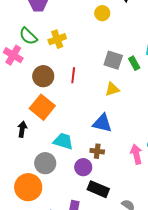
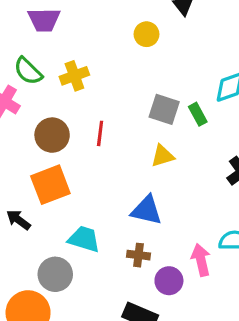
orange square: (42, 107) -> (50, 185), turned 30
black arrow: (22, 129) -> (18, 220), turned -63
purple circle: (83, 167) -> (169, 281), moved

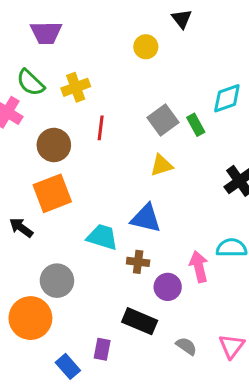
gray square: (164, 109) -> (163, 120), turned 36
red line: (100, 133) -> (101, 128), moved
cyan trapezoid: (84, 239) -> (102, 237), moved

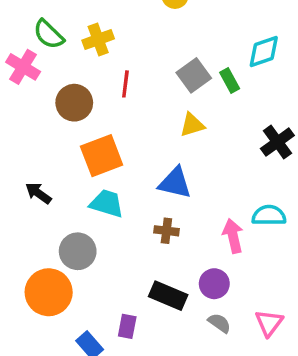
orange square: (52, 193) -> (102, 156), moved
cyan trapezoid: (102, 237) -> (107, 203), moved
purple circle: (168, 287) -> (214, 284), moved

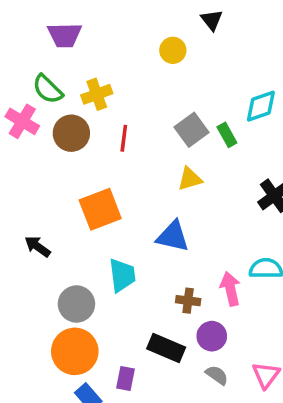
brown circle: (74, 103) -> (71, 133), moved
cyan trapezoid: (107, 203) -> (122, 275), moved, turned 66
brown cross: (166, 231) -> (188, 301), moved
orange circle: (49, 292) -> (75, 351), moved

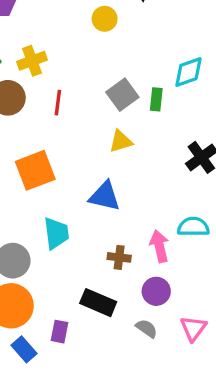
green rectangle: (227, 135) -> (156, 99), turned 35
purple circle: (212, 336) -> (156, 291), moved

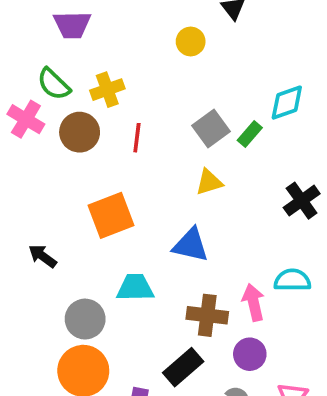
green rectangle: (156, 99) -> (250, 134), turned 35
cyan trapezoid: (56, 233) -> (135, 288), turned -84
brown cross: (119, 257) -> (207, 315), size x1.5
black rectangle: (98, 303) -> (183, 367), turned -64

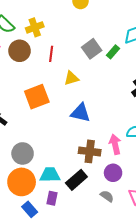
yellow triangle: (209, 182) -> (71, 78), moved
cyan trapezoid: (135, 288) -> (50, 175), moved

